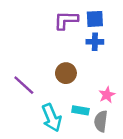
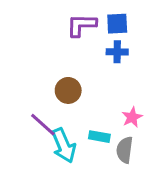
brown circle: (66, 73) -> (68, 90), moved
purple line: (24, 85) -> (43, 125), moved

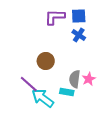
blue cross: (117, 52) -> (79, 35), turned 32
cyan arrow: (64, 145) -> (43, 98), turned 150
gray semicircle: (125, 150) -> (75, 79), moved

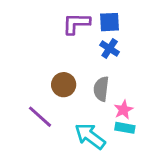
gray semicircle: (75, 79) -> (101, 89), moved
cyan rectangle: (67, 92) -> (125, 128), moved
cyan arrow: (43, 98) -> (90, 136), moved

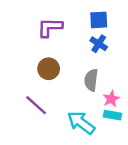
purple L-shape: (76, 23) -> (50, 27), moved
brown circle: (64, 85) -> (49, 69), moved

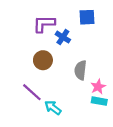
blue cross: (99, 44) -> (63, 37), moved
cyan arrow: (81, 123) -> (53, 108), moved, size x0.7

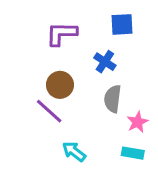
blue cross: (63, 37) -> (105, 62), moved
purple line: (32, 92) -> (49, 111), moved
cyan rectangle: (99, 101) -> (133, 153), moved

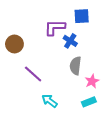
purple L-shape: (62, 34) -> (55, 27), moved
brown circle: (60, 85) -> (14, 44), moved
cyan rectangle: (133, 153) -> (89, 102), turned -32

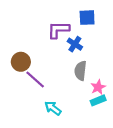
brown circle: (14, 44) -> (21, 62), moved
cyan rectangle: (89, 102) -> (98, 100), moved

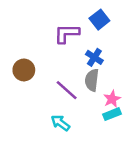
blue square: (87, 18) -> (99, 20), turned -35
blue cross: (75, 44) -> (94, 57), moved
purple line: (35, 79) -> (67, 90), moved

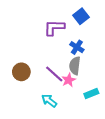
brown circle: (24, 70) -> (21, 72), moved
pink star: (112, 99) -> (69, 80), moved

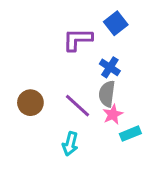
pink star: (69, 80) -> (113, 114), moved
cyan arrow: (49, 101) -> (70, 144), turned -112

